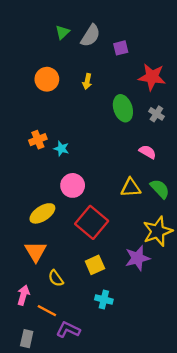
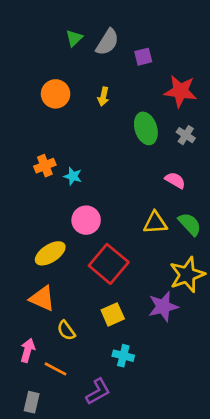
orange triangle: (36, 251) -> (42, 299), turned -35
purple L-shape: (68, 330) -> (98, 392), moved, turned 125

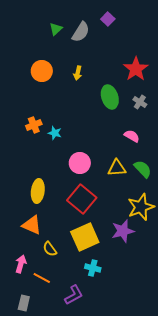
purple square: (143, 57) -> (108, 19), moved, turned -32
red star: (180, 91) -> (136, 69), turned 30
pink circle: (86, 220) -> (80, 163), moved
yellow ellipse: (50, 253) -> (38, 191), turned -50
yellow square: (113, 314) -> (85, 237), size x1.6

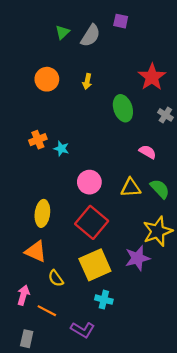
purple square: (108, 19) -> (121, 21), turned -32
gray cross: (140, 102) -> (165, 115), moved
purple L-shape: (74, 295) -> (83, 330), turned 60

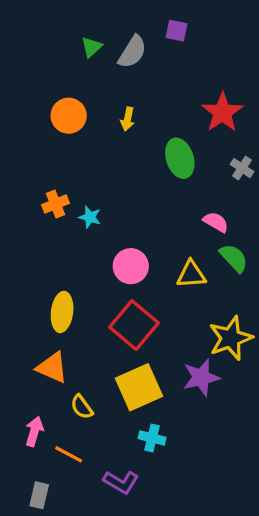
green semicircle: (160, 189) -> (234, 258), moved

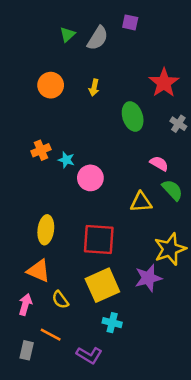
pink circle: (131, 266) -> (90, 178), moved
red square: (134, 325) -> (99, 239), turned -36
pink arrow: (34, 431) -> (25, 305), moved
gray rectangle: (39, 495) -> (27, 350), moved

